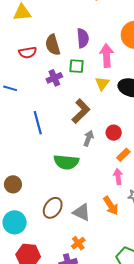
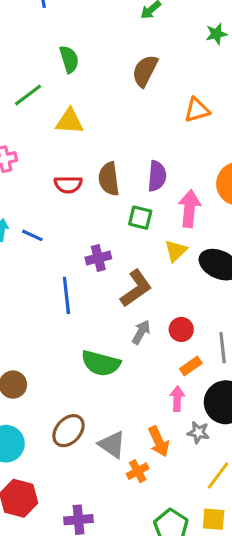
purple cross: (54, 78) -> (98, 258), moved
orange cross: (78, 243) -> (138, 471), moved

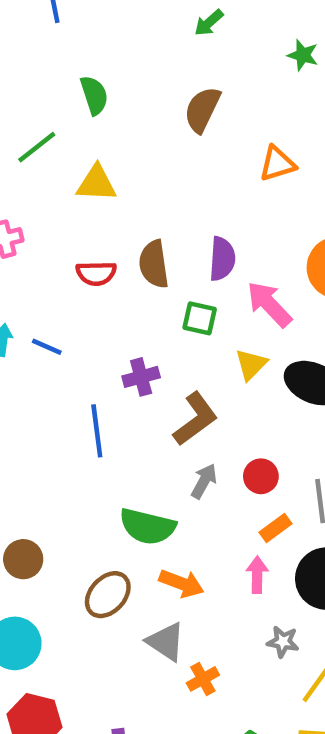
green star: (216, 34) -> (303, 55), turned 30
pink arrow: (189, 209) -> (269, 304), turned -48
brown ellipse: (68, 431) -> (108, 595), moved
gray star: (198, 432) -> (283, 642), moved
orange arrow: (159, 441) -> (182, 583), moved, turned -44

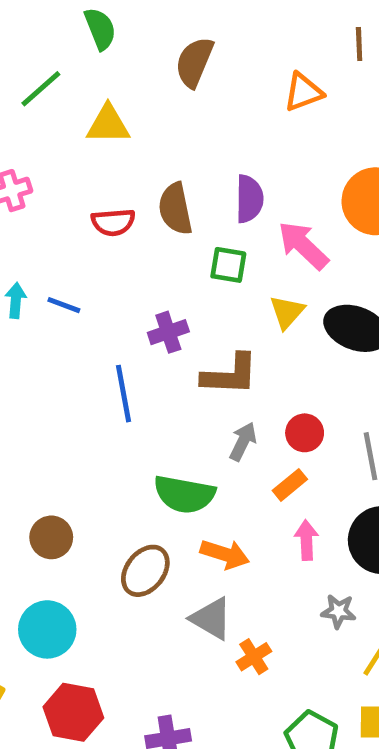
brown semicircle: (202, 109) -> (194, 62), moved
brown L-shape: (195, 419) -> (230, 375), turned 42
orange rectangle: (275, 528) -> (290, 485), moved

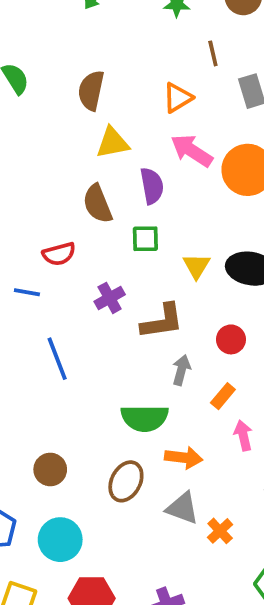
yellow triangle: (108, 124) -> (113, 143), moved
red semicircle: (113, 222) -> (59, 254), moved
pink arrow: (303, 245) -> (192, 151), moved
blue line: (123, 394) -> (57, 359), moved
red circle: (305, 433) -> (231, 339), moved

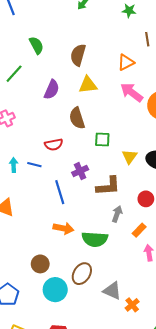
purple semicircle: (152, 186) -> (52, 90), moved, turned 30
blue line: (57, 359) -> (60, 192), moved
orange arrow: (184, 458) -> (63, 228), moved
cyan circle: (60, 540) -> (55, 290), moved

